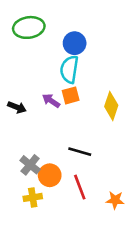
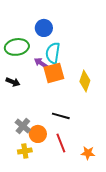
green ellipse: (29, 27) -> (17, 47), moved
blue circle: (75, 43) -> (44, 28), moved
orange square: (71, 95) -> (54, 73), size x1.5
purple arrow: (51, 101) -> (41, 63), moved

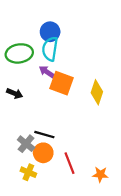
cyan semicircle: (53, 53) -> (50, 49), moved
orange square: (54, 73) -> (61, 83), turned 35
black line: (61, 116) -> (44, 135), moved
yellow cross: (25, 151) -> (28, 172), turned 32

